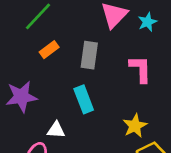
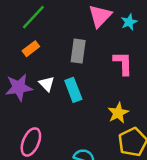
orange rectangle: (49, 50) -> (31, 49), moved
white triangle: (56, 130) -> (47, 84), moved, turned 42

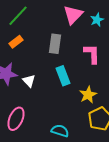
white triangle: (47, 84) -> (29, 81), moved
cyan rectangle: (73, 90) -> (63, 76), moved

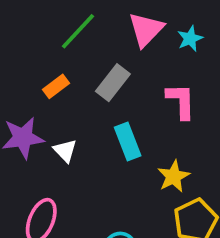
green line: (18, 16) -> (78, 31), moved
orange rectangle: (16, 42) -> (56, 86), moved
gray rectangle: (55, 44) -> (113, 83), turned 30

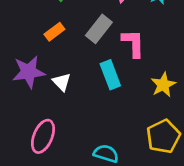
pink L-shape: (181, 101) -> (133, 43), moved
yellow star: (174, 176) -> (163, 85), moved

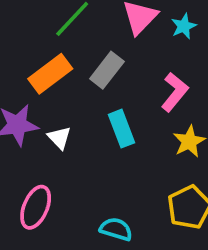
orange rectangle: (54, 32) -> (50, 74), size x1.6
pink L-shape: (133, 43) -> (175, 92), moved, turned 40

